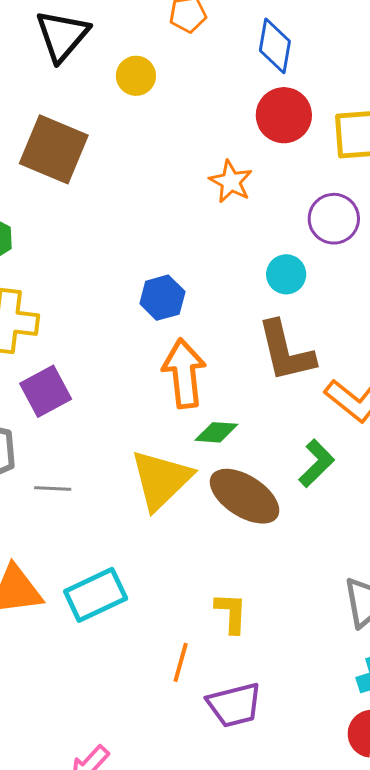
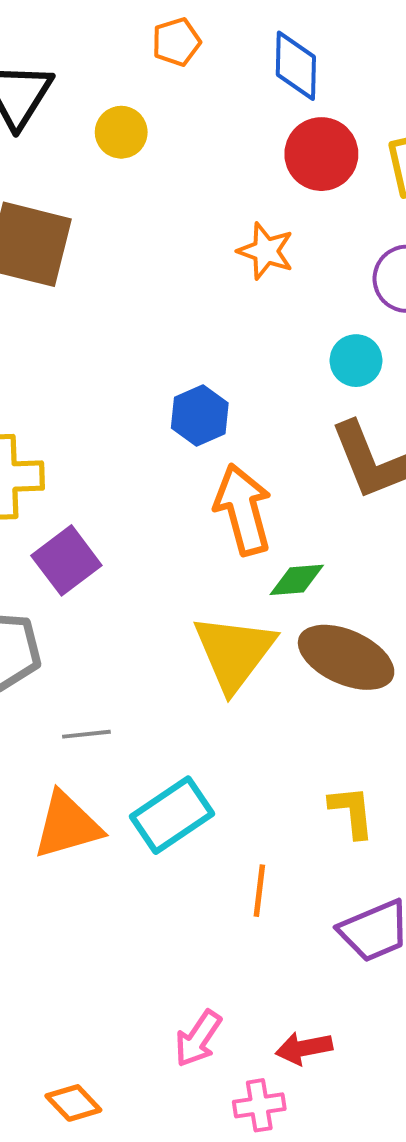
gray line: (53, 488) -> (86, 734), moved
orange line: (181, 662) -> (259, 891), moved

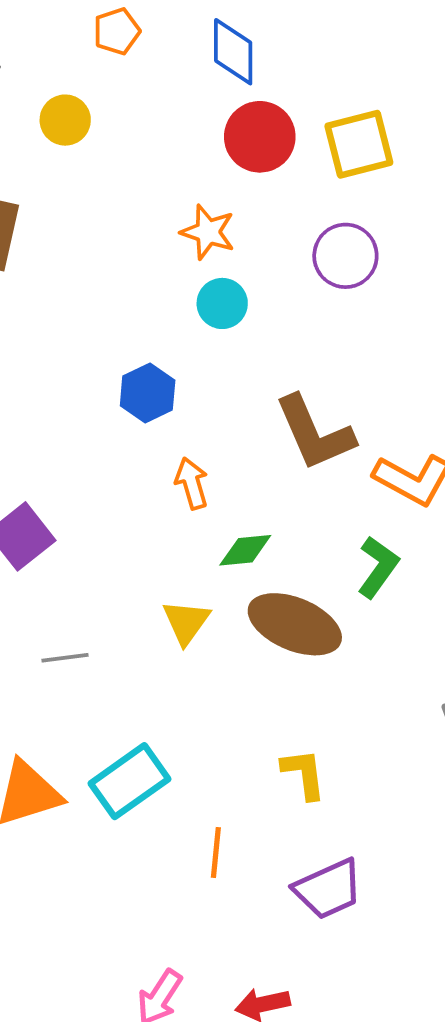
cyan circle: (356, 361) -> (222, 303), moved
orange arrow: (243, 510) -> (192, 483), size x0.6
yellow triangle: (234, 652) -> (186, 622), size x0.6
gray line: (86, 734) -> (65, 658), moved

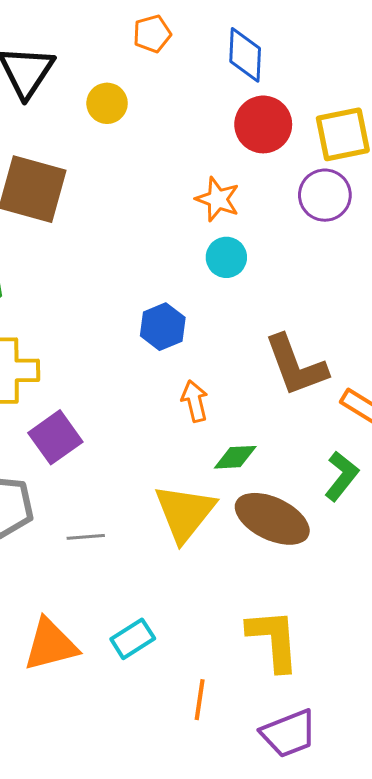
purple circle: (345, 256) -> (325, 195), moved
yellow triangle: (186, 622) -> (185, 513), size x1.6
yellow L-shape: (304, 774) -> (274, 640), size x1.5
cyan rectangle: (129, 781) -> (133, 639), size x0.7

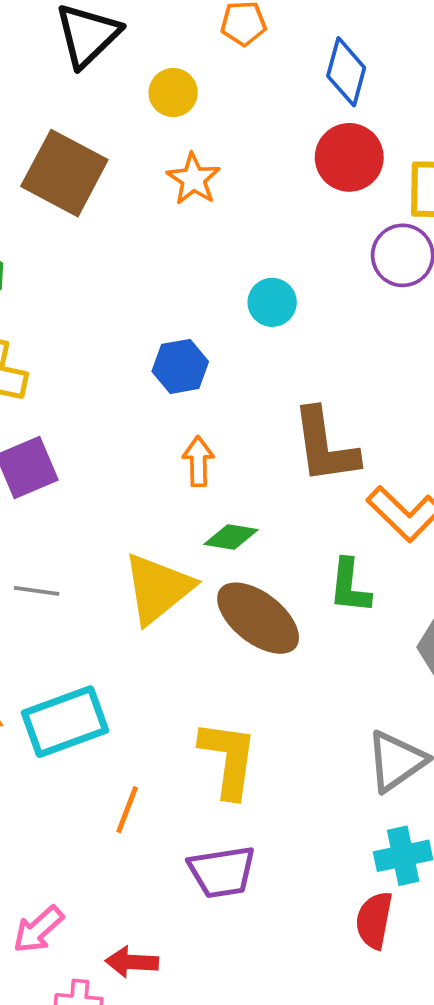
orange star: (218, 199) -> (193, 179), moved
green L-shape: (342, 476) -> (350, 586), turned 135
cyan rectangle: (133, 639) -> (65, 722), size x1.6

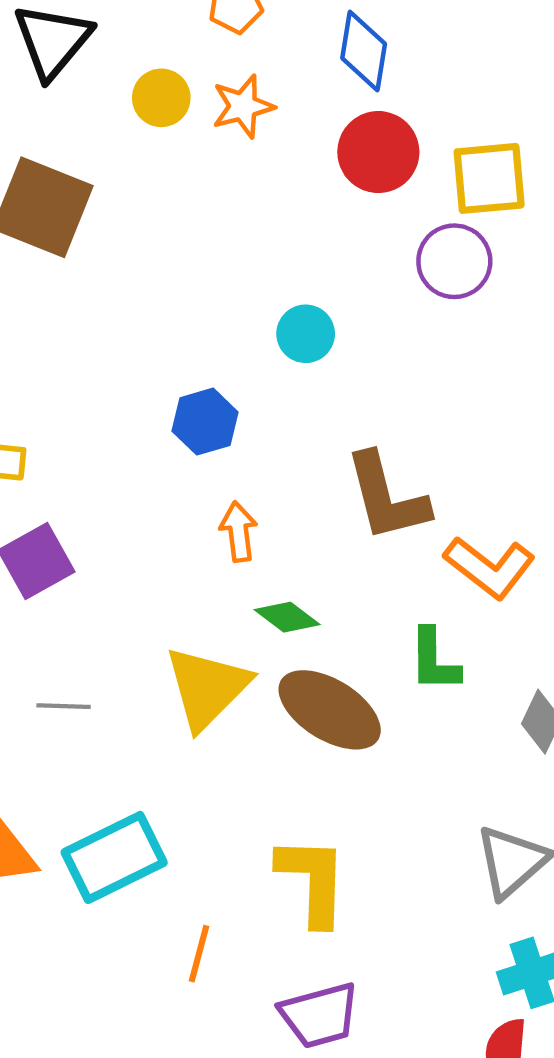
orange star: (193, 179) -> (243, 106), moved, turned 30
green diamond: (231, 537) -> (287, 617), turned 34

